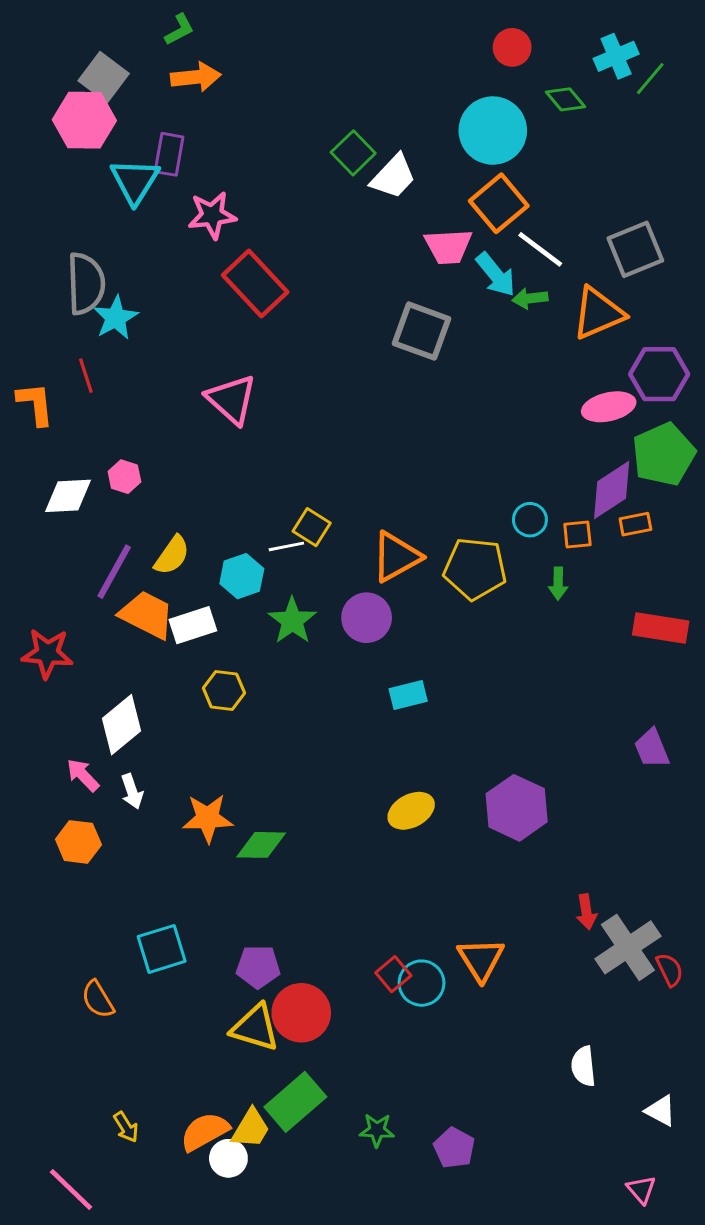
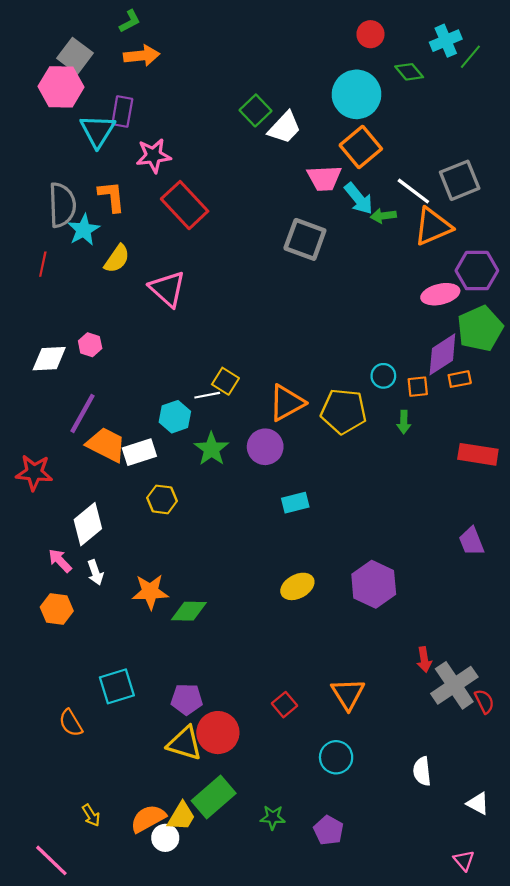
white line: (540, 249) -> (413, 191), moved
red line: (86, 376) -> (43, 264), moved, turned 30
orange L-shape: (35, 404) -> (112, 196), moved
yellow semicircle: (172, 555) -> (117, 259), moved
cyan circle: (422, 983) -> (336, 757), moved

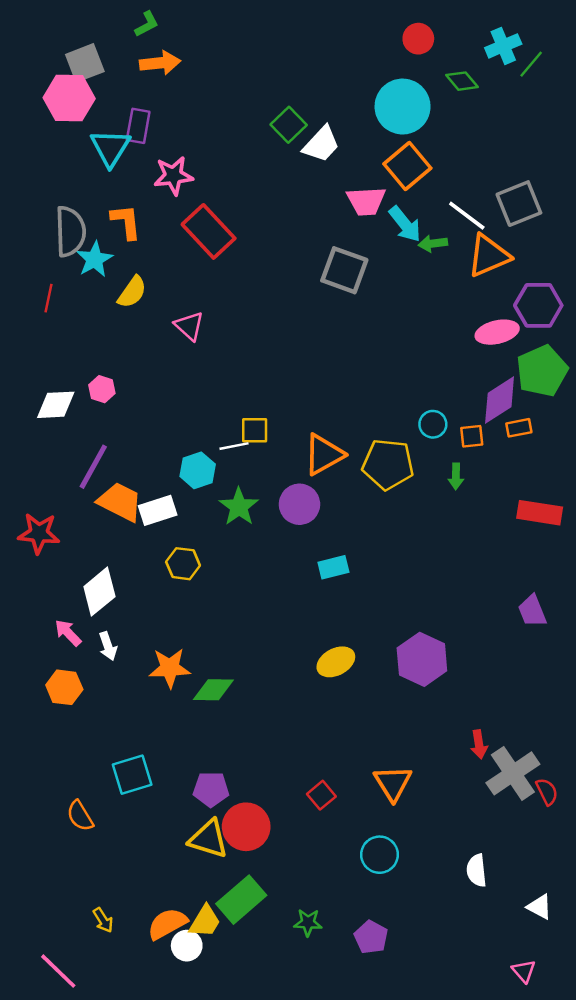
gray square: (75, 56) -> (85, 63), turned 32
pink triangle: (167, 289) -> (189, 326), size x0.7
yellow square: (225, 381) -> (255, 430), turned -32

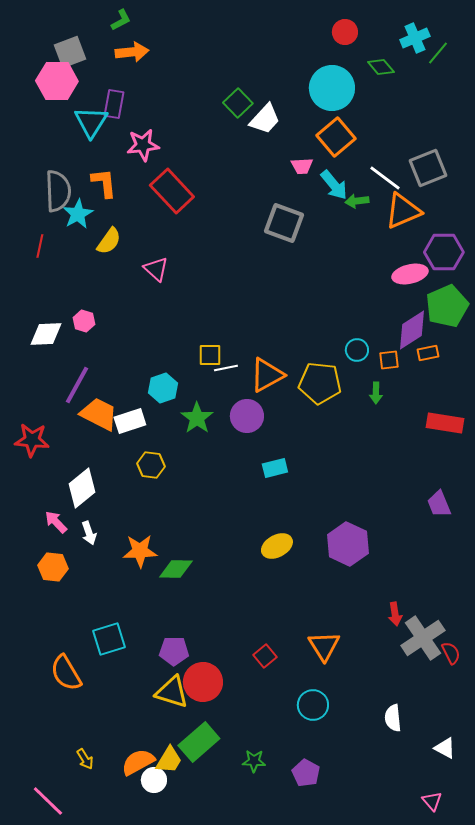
pink trapezoid: (366, 201) -> (302, 166), size x0.7
white line: (234, 446) -> (226, 368), moved
orange semicircle: (80, 816) -> (66, 673), size x1.4

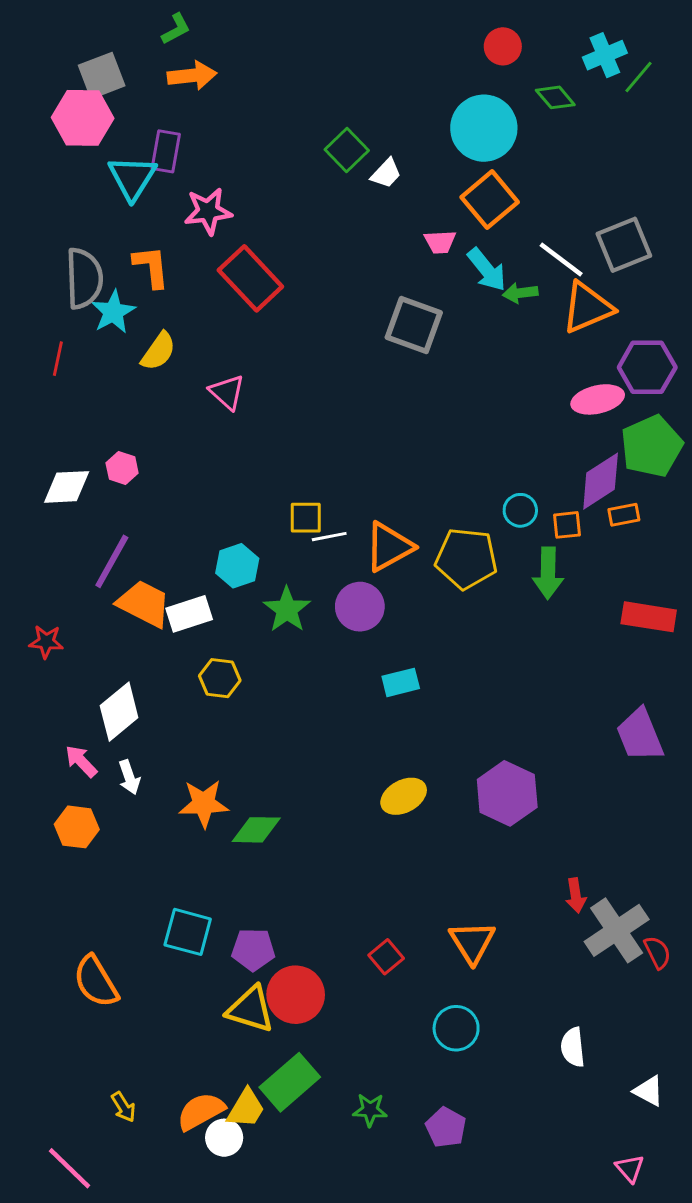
white trapezoid: (265, 119) -> (386, 173), size x0.7
green arrow: (376, 393) -> (548, 573), size x1.6
red star: (32, 440) -> (46, 642), size x0.7
purple trapezoid: (439, 504) -> (640, 735), size x1.4
cyan square: (109, 639) -> (188, 932), moved, turned 32

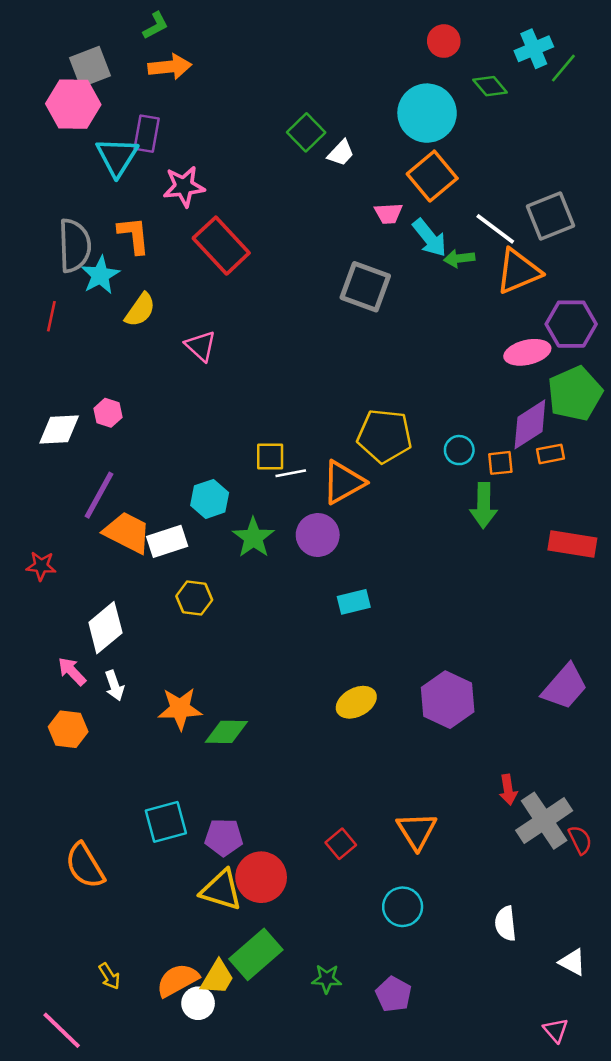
yellow pentagon: (466, 558) -> (385, 436), moved
purple trapezoid: (640, 735) -> (565, 687), moved, turned -117
cyan square: (188, 932) -> (166, 822), turned -30

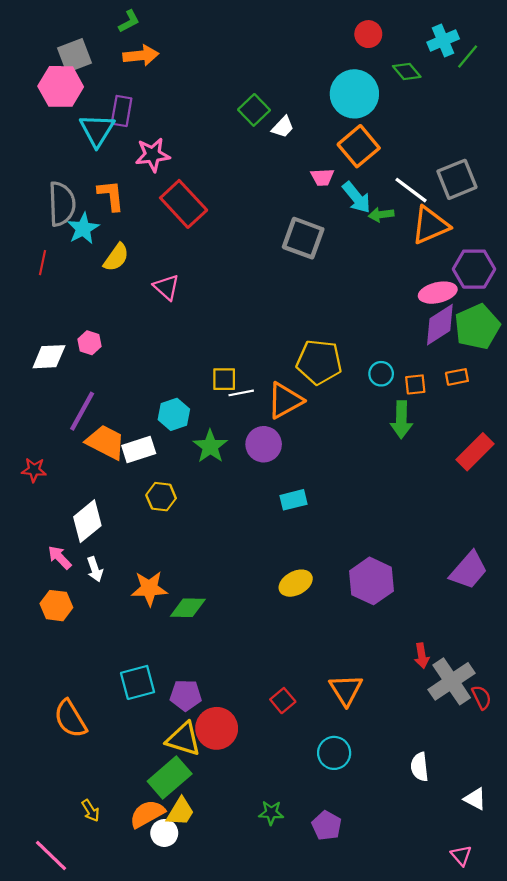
purple diamond: (530, 424) -> (440, 325), moved
red rectangle: (572, 544) -> (475, 452), turned -54
green rectangle: (256, 954) -> (170, 777), moved

